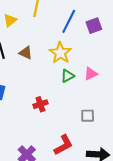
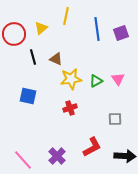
blue line: (69, 21) -> (97, 29), turned -35
yellow star: (60, 53) -> (71, 79), moved, turned 30
pink triangle: (91, 74) -> (118, 79), turned -40

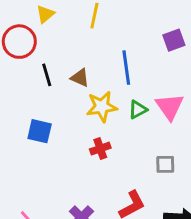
yellow triangle: (41, 28) -> (45, 14), moved
blue line: (97, 29) -> (126, 68), moved
pink triangle: (118, 79) -> (170, 107), size x1.5

